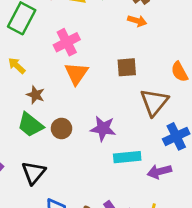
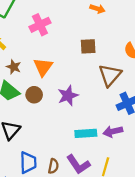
orange triangle: (76, 73) -> (43, 67), moved
purple star: (103, 129) -> (68, 96), turned -30
cyan rectangle: (127, 157) -> (86, 133), moved

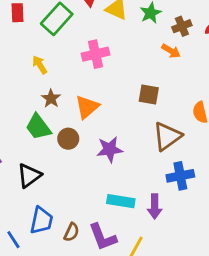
purple arrow: (113, 131) -> (155, 206), turned -90

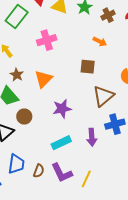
orange arrow: (171, 51) -> (100, 42), moved
brown circle: (68, 139) -> (24, 117), moved
cyan rectangle: (121, 201) -> (61, 143), moved, turned -30
purple arrow: (155, 206) -> (92, 137), moved

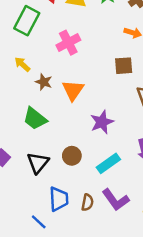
brown star: (17, 75) -> (44, 82), moved
brown circle: (24, 117) -> (72, 156), moved

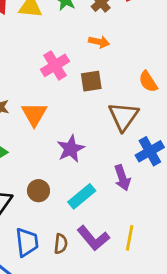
pink cross: (68, 43) -> (55, 65), moved

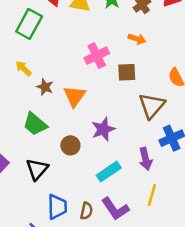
brown circle: (38, 191) -> (70, 145), moved
yellow line: (130, 238) -> (152, 195), moved

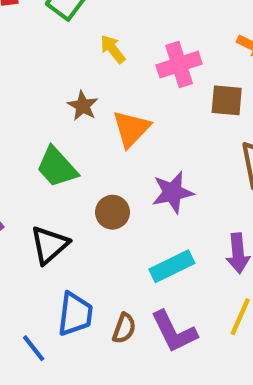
yellow arrow: (23, 68) -> (113, 49), moved

